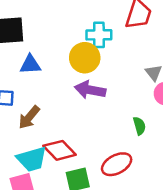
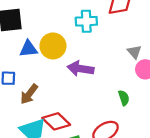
yellow circle: (85, 58) -> (53, 46), moved

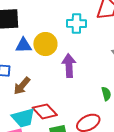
purple arrow: (80, 69) -> (69, 66), turned 75

